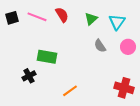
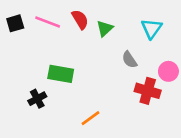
green triangle: (91, 19) -> (105, 29), moved
pink circle: (128, 47) -> (168, 71), moved
red cross: (124, 88) -> (148, 91), moved

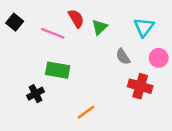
pink line: (48, 22) -> (53, 33), moved
black square: (15, 23) -> (15, 22), turned -35
pink circle: (168, 71) -> (159, 58), moved

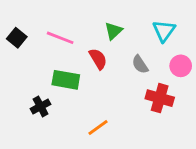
red semicircle: (76, 18) -> (98, 59), moved
black square: (15, 22) -> (17, 38), moved

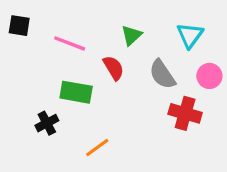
black square: (17, 38) -> (19, 26), moved, turned -30
gray semicircle: (140, 64) -> (162, 74), size x1.4
orange line: (98, 127) -> (97, 147), moved

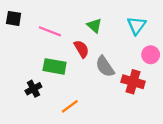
green triangle: (131, 35) -> (94, 25), turned -35
gray semicircle: (162, 74) -> (105, 66), moved

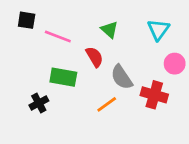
black square: (14, 18) -> (27, 20), moved
orange line: (70, 106) -> (107, 104), moved

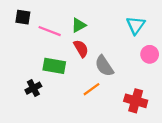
green triangle: (109, 30) -> (79, 25), moved, turned 49
red cross: (154, 95) -> (136, 101), moved

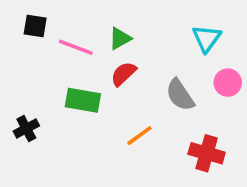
red semicircle: (81, 48) -> (124, 74), turned -102
gray semicircle: (104, 66) -> (180, 95), moved
black cross: (33, 88) -> (26, 129), moved

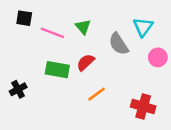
green triangle: (120, 38) -> (83, 27), turned -42
red semicircle: (124, 74) -> (86, 62), moved
gray semicircle: (180, 95) -> (119, 44), moved

